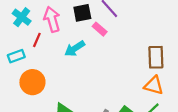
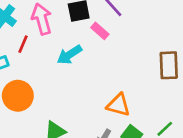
orange triangle: (154, 85) -> (118, 105), moved

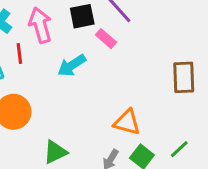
red line: (23, 44) -> (19, 53), turned -30

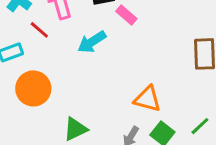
red line: (19, 53) -> (39, 30), turned -42

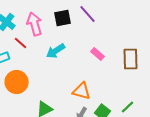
pink rectangle: (126, 15) -> (98, 54), moved
orange triangle: (147, 99) -> (82, 91), moved

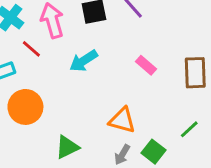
green line: (128, 107) -> (189, 129), moved

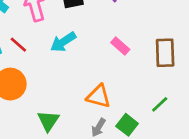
red line: (31, 49) -> (18, 45), moved
green triangle: (67, 147) -> (48, 121), turned -30

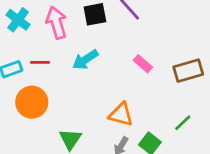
red line: (18, 45) -> (40, 62), turned -42
brown rectangle: (165, 53) -> (188, 71), turned 76

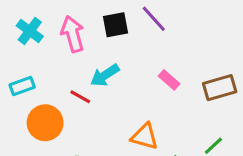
red line: (40, 62) -> (80, 97), moved, turned 30

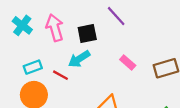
black square: (116, 25) -> (87, 33), moved
cyan rectangle: (22, 86) -> (33, 67), moved

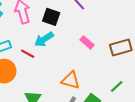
black square: (87, 33) -> (51, 17), turned 30

